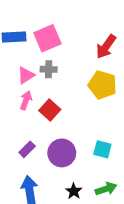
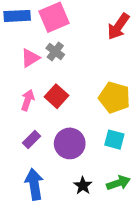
gray cross: (49, 69) -> (55, 51), turned 35
yellow pentagon: (102, 85) -> (114, 97), moved
pink arrow: (26, 100) -> (28, 100), moved

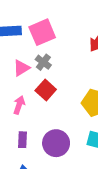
red square: (57, 96) -> (46, 90), moved
purple rectangle: (32, 140) -> (23, 140), turned -42

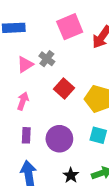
pink square: (42, 32) -> (70, 27), moved
red square: (46, 90) -> (64, 88), moved

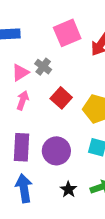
pink arrow: (23, 101) -> (23, 100), moved
purple rectangle: (26, 135) -> (21, 147), size x1.6

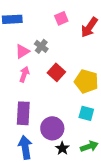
pink square: (67, 33) -> (61, 18), size x0.6
purple circle: (56, 151) -> (52, 128), moved

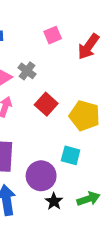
cyan square: (86, 113) -> (71, 155), moved

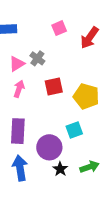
red square: (46, 104) -> (54, 87), turned 36
cyan square: (71, 155) -> (74, 130), turned -35

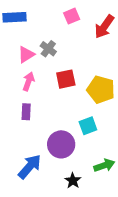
purple rectangle: (18, 131) -> (26, 112), moved, size x0.6
blue arrow: (20, 168) -> (30, 167), turned 50
black star: (60, 169) -> (73, 181), moved

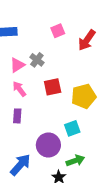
pink arrow: (28, 81) -> (19, 89), turned -56
yellow pentagon: (101, 90) -> (84, 96), turned -30
green arrow: (104, 165) -> (75, 161), moved

